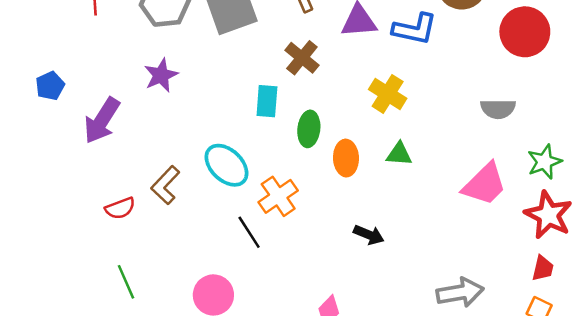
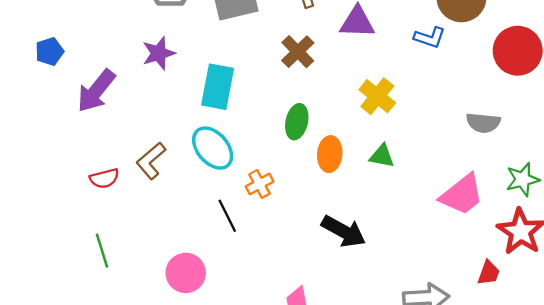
blue L-shape: (415, 29) -> (430, 38), moved, size x0.7
cyan rectangle: (267, 101) -> (218, 87), moved, size x1.4
orange cross: (278, 196) -> (260, 184), size x0.7
black arrow: (369, 235) -> (344, 231), size x1.5
red trapezoid: (543, 268) -> (489, 273), moved

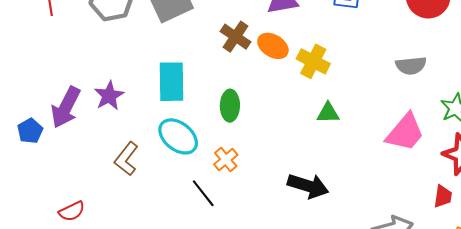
blue pentagon: (49, 51) -> (30, 131), moved
purple star: (159, 53) -> (109, 96), moved
green ellipse: (297, 122) -> (230, 106), moved
orange ellipse: (330, 154) -> (273, 46), moved, turned -52
red semicircle: (104, 178) -> (72, 211), moved

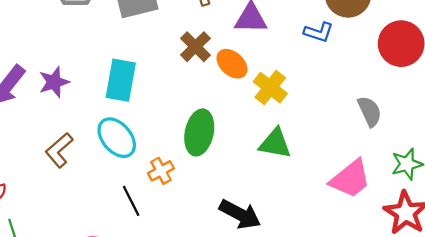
gray semicircle: (411, 66) -> (370, 111), turned -120
green ellipse: (230, 106) -> (199, 132), moved, size x1.4
green triangle: (328, 113) -> (275, 143), size x1.4

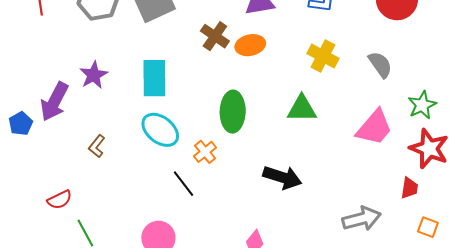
orange ellipse: (232, 64) -> (250, 45), turned -44
purple star: (54, 82) -> (94, 75), moved
yellow cross: (270, 88) -> (323, 56), moved
brown L-shape: (59, 150) -> (97, 146), moved, size x0.7

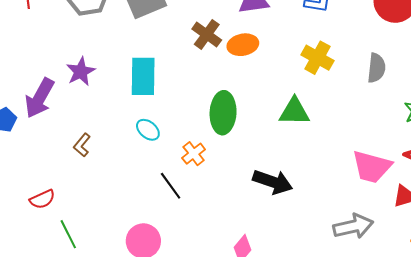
gray semicircle: (380, 65) -> (376, 68), turned 40
pink trapezoid: (374, 128) -> (372, 167), moved, turned 63
cyan ellipse: (160, 130) -> (148, 130), size x0.6

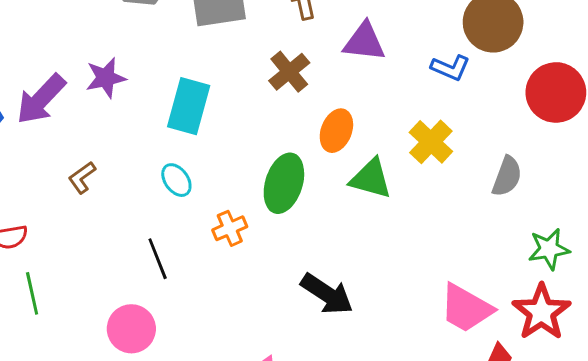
orange ellipse: (243, 45) -> (336, 131), moved, turned -72
green triangle: (294, 112) -> (371, 179), moved
black line: (171, 186) -> (158, 259), moved

